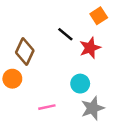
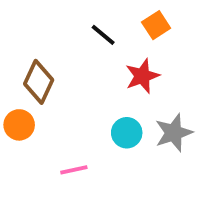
black line: (65, 34) -> (103, 35), moved
gray star: (93, 108) -> (174, 133), moved

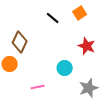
red star: (142, 76) -> (87, 46), moved, turned -30
gray star: (174, 133) -> (89, 88), moved

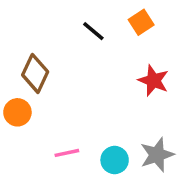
cyan circle: (65, 68) -> (115, 160), moved

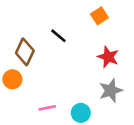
black line: (93, 31) -> (58, 36), moved
gray star: (157, 155) -> (111, 90), moved

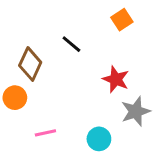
red star: (108, 57) -> (116, 79), moved
pink line: (47, 108) -> (45, 133), moved

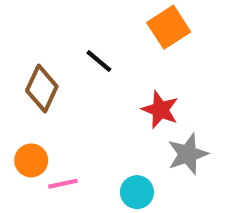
orange square: (122, 20) -> (169, 27), size x1.4
orange circle: (15, 98) -> (31, 160), moved

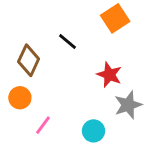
orange circle: (31, 160) -> (20, 98), moved
pink line: (63, 184) -> (43, 125), turned -42

